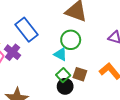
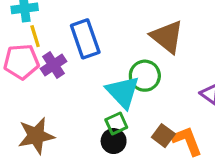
cyan triangle: (61, 54) -> (123, 92), size x1.6
brown square: (80, 74) -> (163, 136), moved

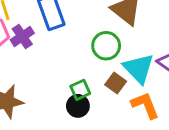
cyan triangle: (123, 92) -> (139, 68), moved
brown square: (163, 136) -> (116, 83), moved

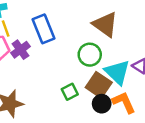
brown square: (116, 83) -> (99, 85), size x1.5
black circle: (78, 106) -> (102, 104), moved

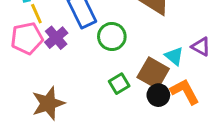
green circle: (90, 55) -> (112, 37), moved
cyan triangle: (117, 72) -> (174, 56), size x0.6

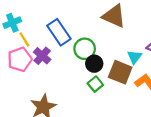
cyan triangle: (174, 56) -> (134, 57), turned 35
black circle: (158, 95) -> (94, 64), moved

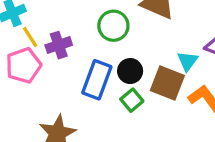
blue rectangle: (59, 32) -> (97, 80), moved, turned 55
green circle: (85, 49) -> (113, 26), moved
purple cross: (42, 56) -> (59, 45), moved, turned 30

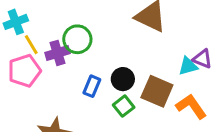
green circle: (113, 26) -> (77, 39), moved
cyan triangle: (188, 61) -> (188, 66), moved, turned 36
blue rectangle: (97, 80) -> (92, 86), size x0.6

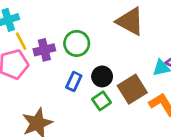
green circle: (77, 39) -> (77, 43), moved
brown square: (157, 91) -> (132, 89), turned 32

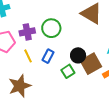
yellow line: (21, 41) -> (28, 56), moved
black circle: (102, 76) -> (78, 55), moved

